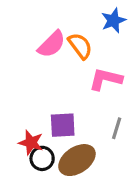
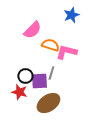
orange semicircle: (80, 46) -> (50, 45), moved, turned -36
gray line: (117, 128) -> (51, 73), moved
black circle: (42, 158) -> (25, 76), moved

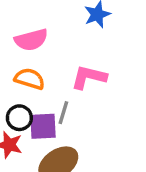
pink semicircle: (32, 30) -> (31, 40), turned 30
orange semicircle: (50, 45) -> (30, 79), moved

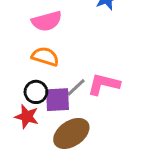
pink L-shape: (89, 77) -> (104, 84), moved
gray line: (63, 113) -> (76, 87), turned 30

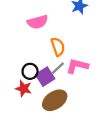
orange semicircle: (45, 57) -> (58, 47), moved, turned 54
purple square: (57, 100) -> (45, 77), turned -30

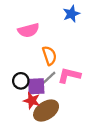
purple square: (45, 77) -> (36, 86), turned 30
red star: (24, 88) -> (32, 101), moved

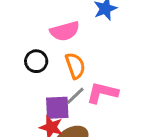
pink semicircle: (28, 30) -> (65, 31), moved
black circle: (21, 81) -> (36, 61), moved

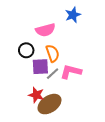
purple square: (57, 108) -> (40, 67), moved

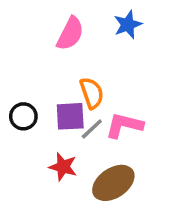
pink semicircle: (45, 30) -> (70, 34), moved, turned -48
black circle: (26, 50) -> (23, 116), moved
brown ellipse: (50, 104) -> (113, 183), moved

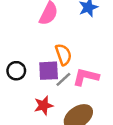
red star: (63, 167) -> (44, 105), turned -30

